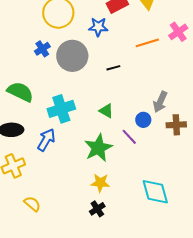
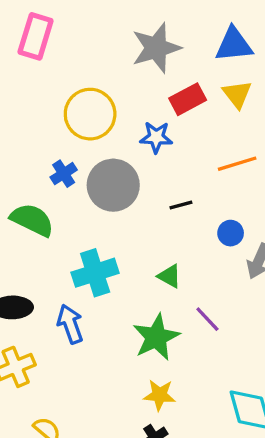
green semicircle: (20, 92) -> (32, 220), moved
blue circle: (143, 120) -> (231, 233), moved
blue arrow: (46, 140) -> (70, 324), turned -50

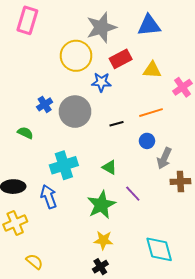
yellow triangle: (237, 94) -> (152, 70), moved, turned -48
yellow circle: (90, 114) -> (76, 56), moved
orange line: (237, 164) -> (151, 113), moved
green semicircle: (32, 220) -> (25, 133), size x0.6

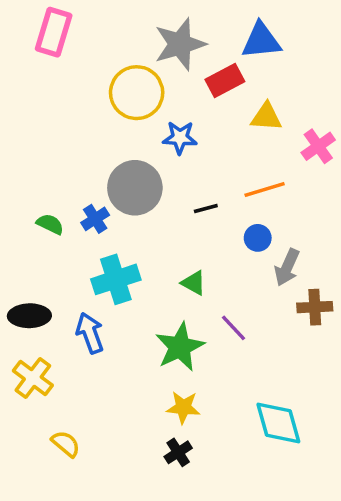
red rectangle: (121, 59) -> (225, 81), moved
blue cross: (45, 104) -> (95, 219), moved
yellow cross: (15, 223) -> (33, 378), turned -30

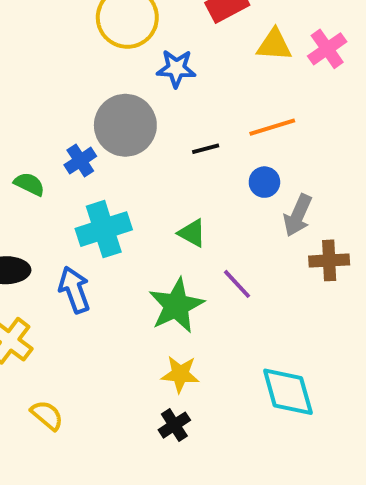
pink cross: (318, 146) -> (327, 49), moved
green semicircle: (50, 224) -> (29, 184), moved

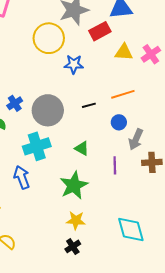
gray circle: (125, 125) -> (48, 110), moved
blue cross: (80, 161) -> (15, 103), moved
purple line: (237, 284) -> (115, 165), moved, turned 42

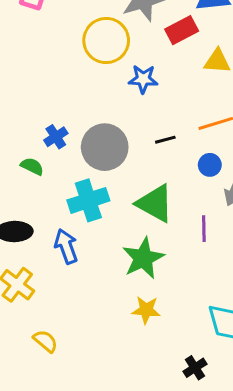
green triangle: (82, 148) -> (155, 203), size x1.8
black cross: (73, 246) -> (195, 368), moved

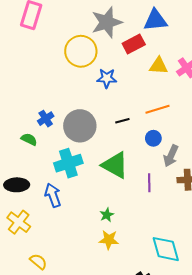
green star: (143, 258) -> (107, 215), moved, size x0.5

